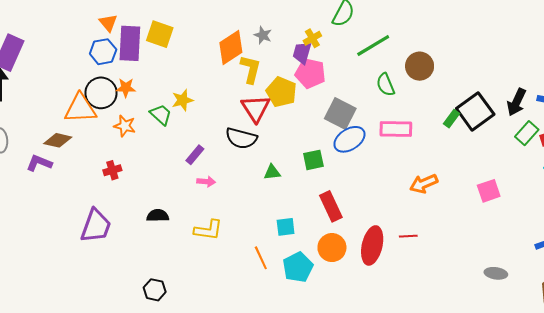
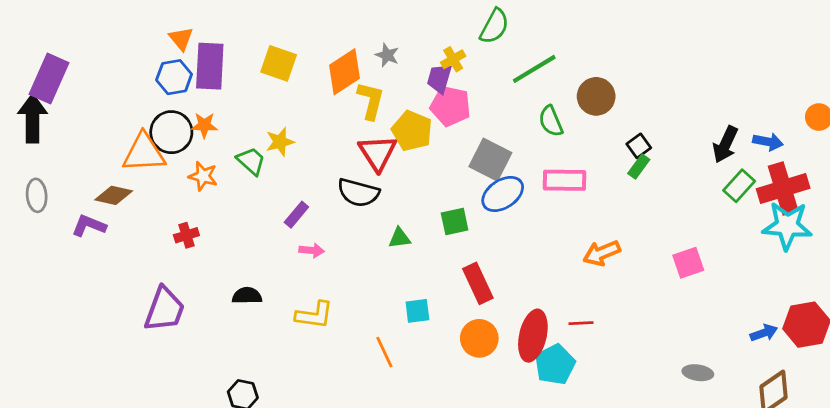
yellow square: (160, 34) -> (279, 63), moved
black square: (475, 111) -> (639, 146), moved, size x0.5
cyan pentagon: (298, 267) -> (555, 364), moved

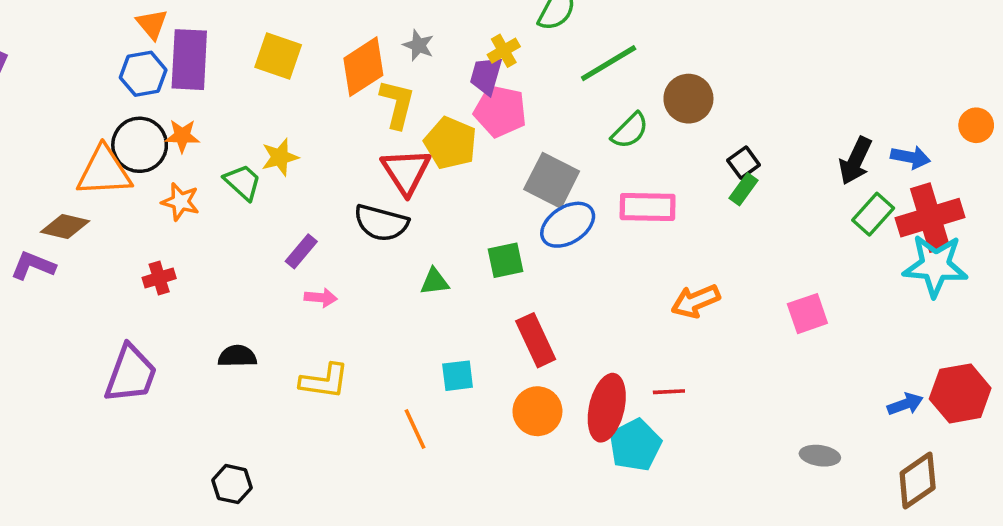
green semicircle: (551, 121) -> (630, 131), turned -112

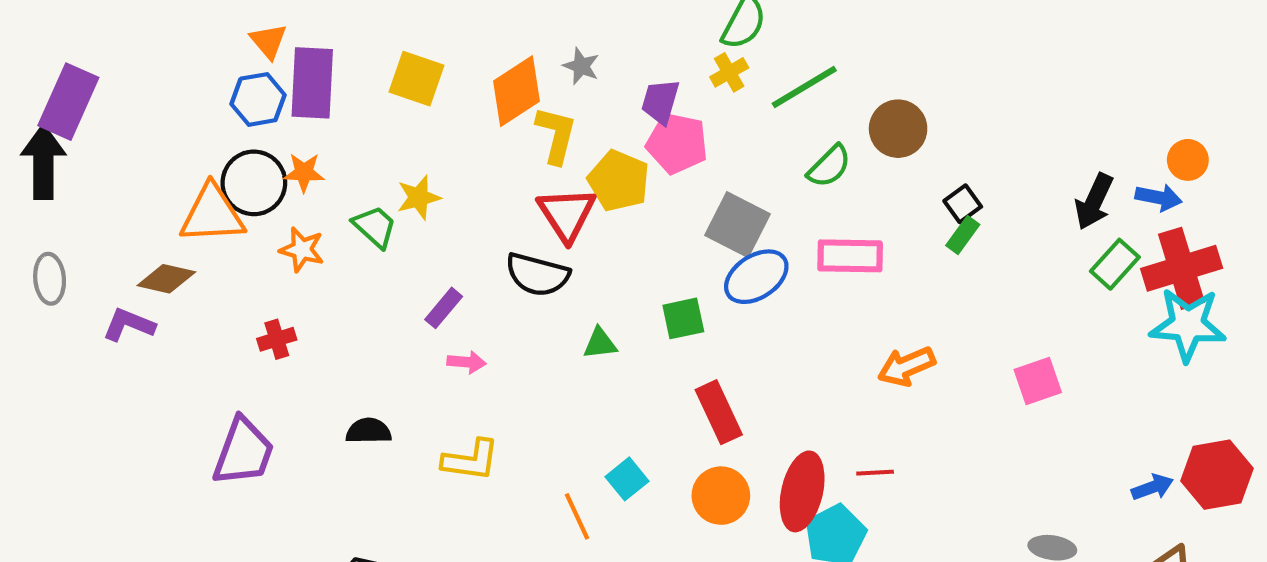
yellow cross: (504, 51) -> (729, 72), moved
orange circle: (976, 125) -> (1188, 160), moved
cyan square: (458, 376) -> (627, 479), moved, turned -32

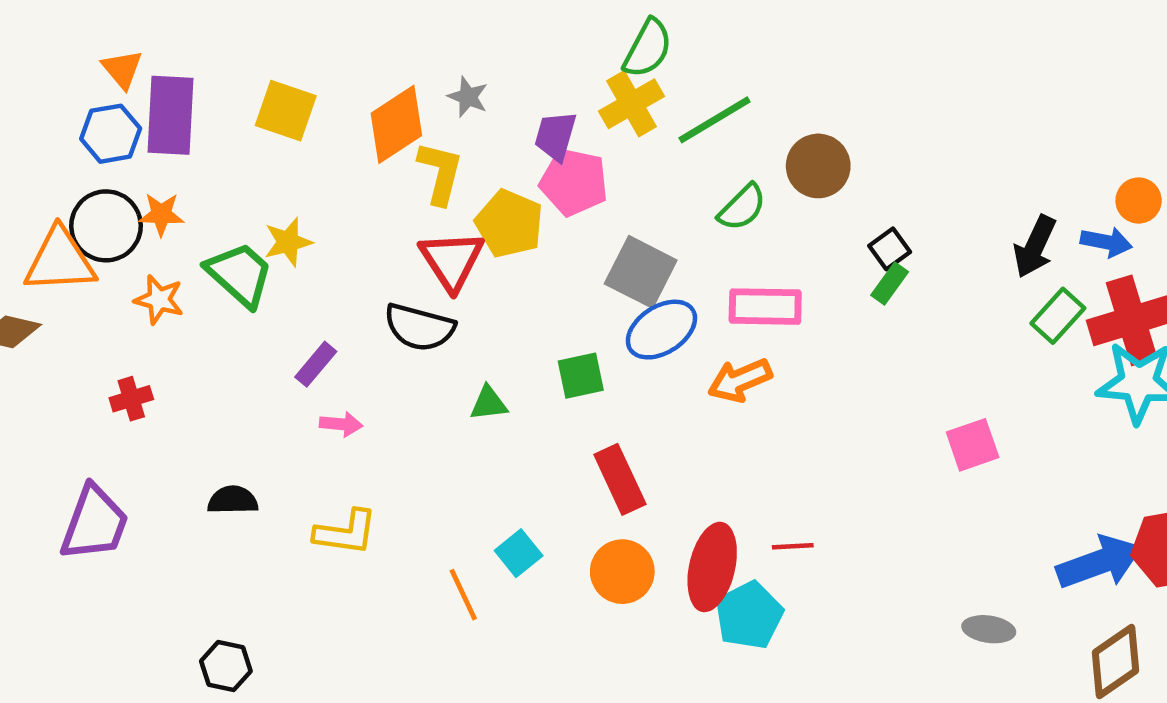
yellow cross: (729, 72) -> (631, 104), size x1.5
green trapezoid: (375, 227) -> (240, 274), size x1.4
orange arrow: (906, 366) -> (740, 380), moved
blue arrow: (1152, 487) -> (1099, 562), size x1.8

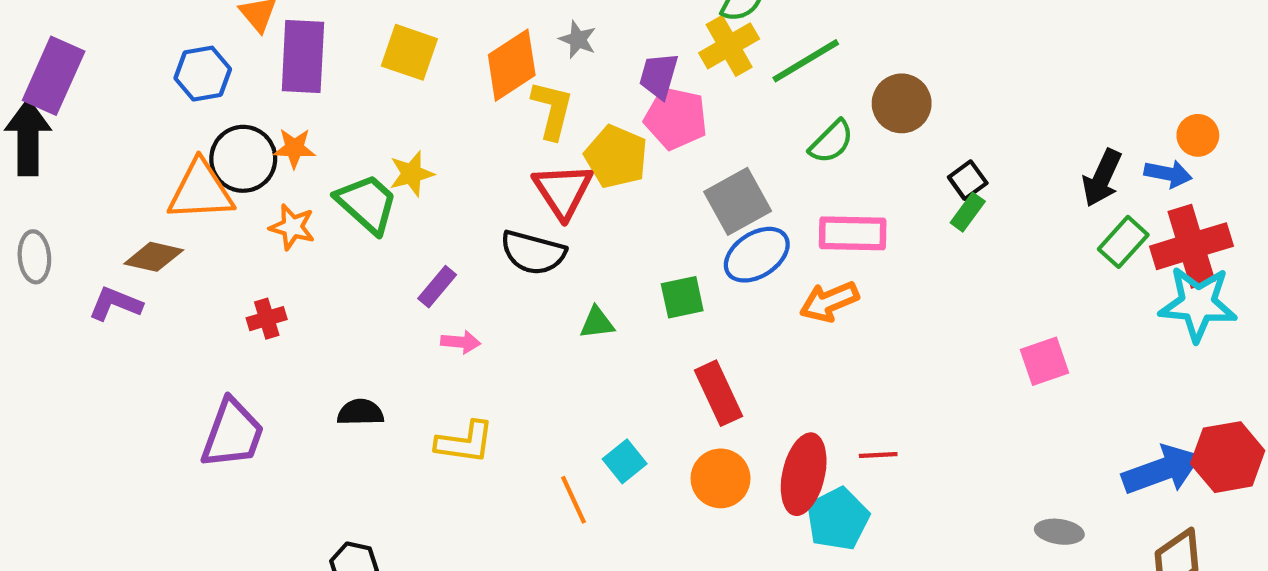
blue hexagon: (111, 134) -> (203, 74), moved
gray square: (641, 272) -> (738, 201), turned 34

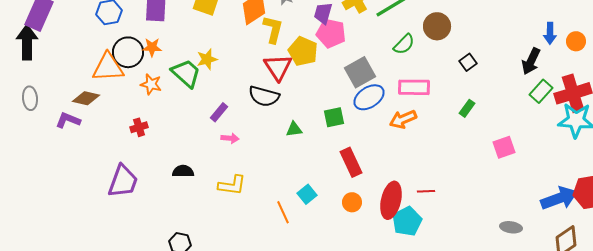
blue arrow: (1168, 174) -> (550, 33), moved, turned 80
green rectangle: (968, 212) -> (467, 108), moved
orange circle: (721, 478) -> (352, 202), size x0.7

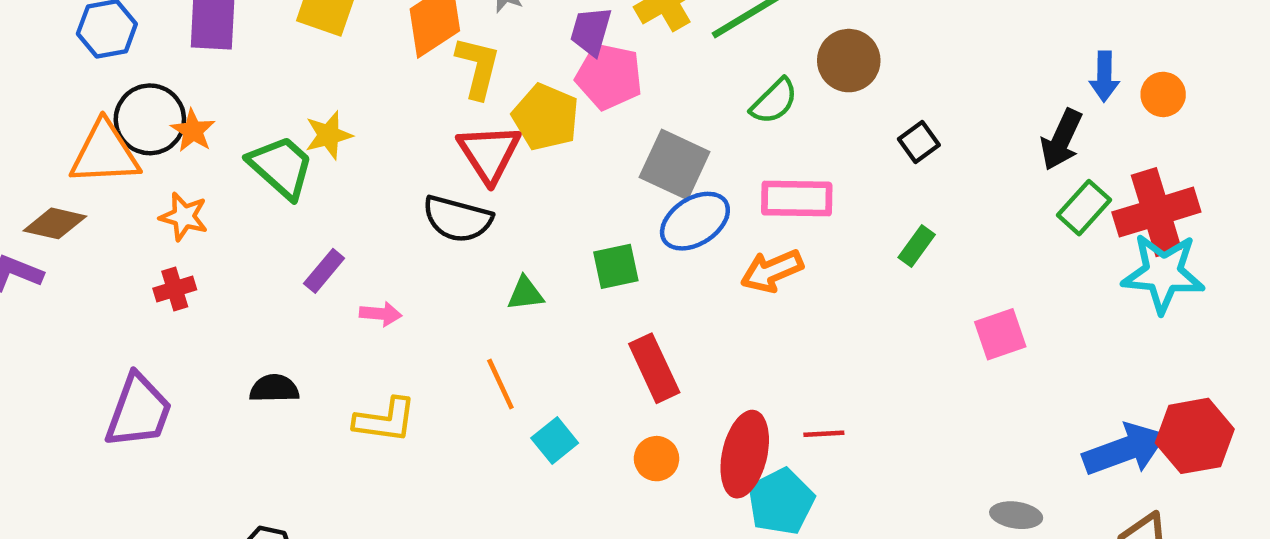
orange star: (152, 47) -> (193, 131), moved, turned 30
gray square: (360, 72) -> (675, 165), turned -36
orange star: (151, 84) -> (184, 217), moved
purple rectangle: (219, 112) -> (324, 271), moved
orange line: (283, 212) -> (500, 384), moved

